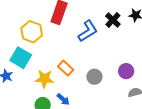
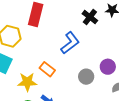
blue L-shape: (88, 31) -> (70, 43), moved
gray circle: (94, 77) -> (86, 77), moved

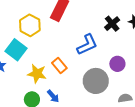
purple circle: (108, 67) -> (117, 64), moved
gray circle: (86, 77) -> (96, 81), size x1.6

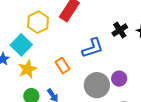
purple circle: (117, 64) -> (119, 79), moved
yellow star: (37, 74) -> (28, 69), moved, turned 30

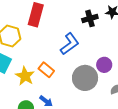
black cross: (120, 30) -> (90, 18), turned 35
yellow star: (28, 69) -> (25, 76), moved

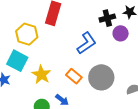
purple circle: (104, 65) -> (121, 33), moved
orange rectangle: (46, 70) -> (74, 76), moved

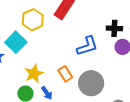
yellow star: (41, 75) -> (34, 74), moved

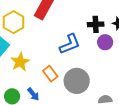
yellow star: (34, 74) -> (20, 62), moved

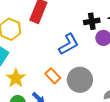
yellow star: (20, 62) -> (16, 78), moved

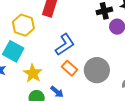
blue L-shape: (69, 44) -> (65, 45), moved

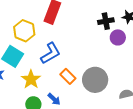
blue L-shape: (65, 45) -> (51, 53), moved

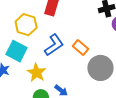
orange rectangle: (68, 76) -> (81, 47), moved

